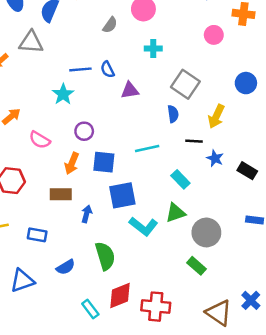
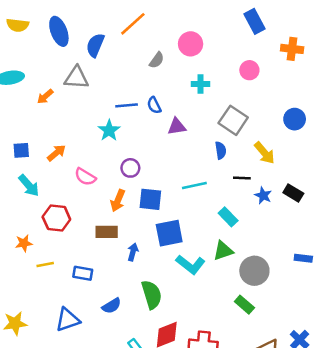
pink circle: (214, 35) -> (249, 70), moved
yellow arrow: (216, 116) -> (264, 153), turned -65
black rectangle: (247, 171) -> (293, 193), moved

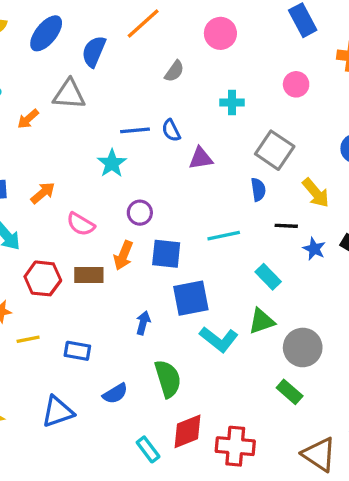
blue ellipse: (59, 31) -> (46, 33), turned 60
pink circle: (191, 44) -> (220, 33), moved
brown rectangle: (107, 232) -> (89, 275), moved

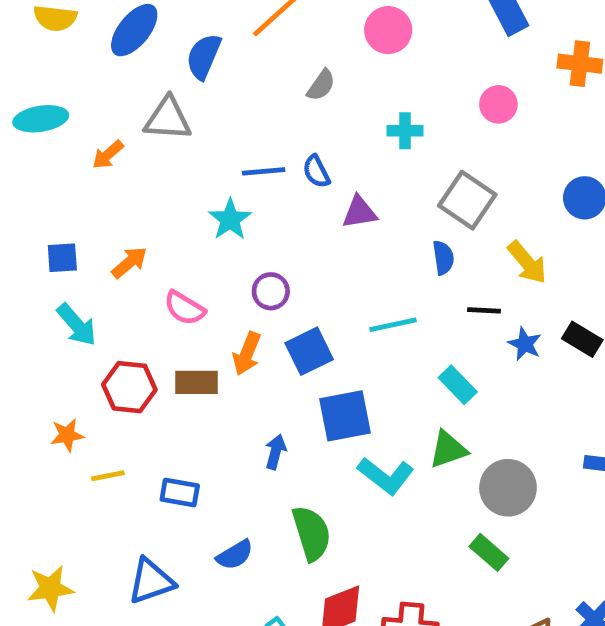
blue square: (166, 254) -> (309, 351), turned -32

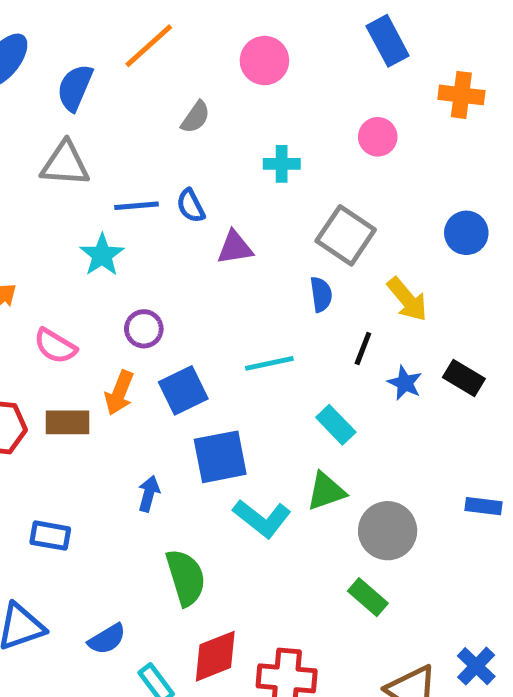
gray triangle: (168, 119) -> (65, 164), moved
black line: (484, 310) -> (363, 349), turned -72
blue semicircle: (235, 555) -> (107, 639), moved

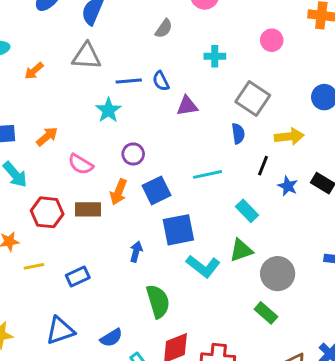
yellow arrow: (407, 299) -> (289, 136), turned -56
blue rectangle: (50, 536) -> (78, 277), turned -35

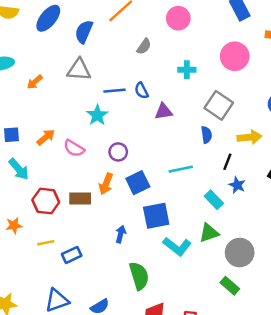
pink circle: (272, 40) -> (235, 56), size x1.5
pink semicircle: (81, 164) -> (74, 148), moved
blue star: (288, 186) -> (237, 185), moved
yellow line: (34, 266) -> (46, 243), moved

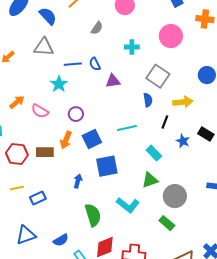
blue semicircle: (84, 32) -> (48, 16), turned 114
blue star: (237, 185) -> (183, 141), moved
cyan L-shape: (177, 246) -> (128, 205), moved

